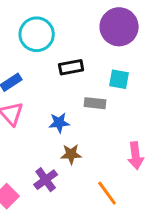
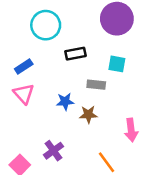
brown star: (71, 154) -> (88, 114), moved

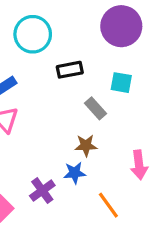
gray rectangle: (96, 85) -> (96, 108), turned 42
blue star: (65, 101) -> (75, 173), moved

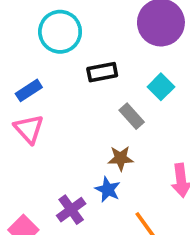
cyan square: (121, 83) -> (161, 87), turned 35
blue star: (75, 173) -> (108, 190), turned 30

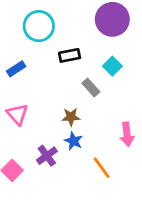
pink triangle: (29, 129) -> (17, 114), moved
brown star: (121, 158) -> (71, 117), moved

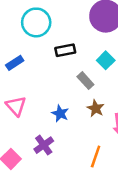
brown star: (71, 117) -> (96, 108), moved, turned 30
blue star: (74, 141) -> (60, 113), moved
orange line: (102, 168) -> (96, 156), turned 55

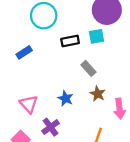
cyan square: (106, 60) -> (96, 36), moved, turned 35
pink triangle: (16, 106) -> (29, 104), moved

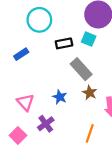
cyan square: (96, 36) -> (89, 39), turned 32
gray rectangle: (88, 68) -> (81, 69), size x1.5

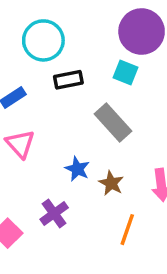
black rectangle: (64, 43) -> (68, 80), moved
brown star: (90, 93) -> (111, 183), moved
pink triangle: (25, 102) -> (20, 144), moved

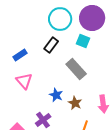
cyan circle: (43, 40) -> (60, 19), moved
black rectangle: (68, 80) -> (51, 45), turned -42

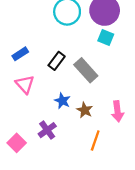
cyan square: (83, 41) -> (106, 37), moved
black rectangle: (51, 45) -> (57, 61), moved

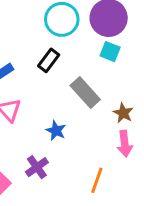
black rectangle: (57, 61) -> (49, 60), moved
brown star: (85, 110) -> (123, 113), moved

